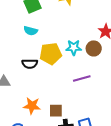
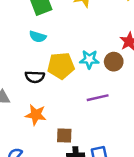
orange star: (32, 106) -> (36, 115), moved

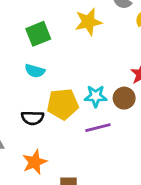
purple line: (98, 98) -> (98, 128), moved
orange star: (36, 115) -> (35, 162), turned -30

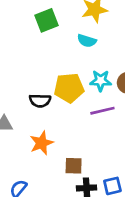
cyan semicircle: (35, 71) -> (87, 41), moved

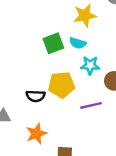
green square: (46, 20) -> (53, 43), moved
cyan star: (101, 81) -> (90, 65), moved

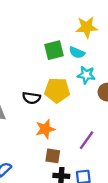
purple line: (91, 105) -> (87, 140), moved, turned -48
orange star: (36, 134) -> (45, 129), moved

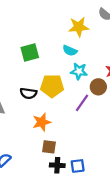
green square: (54, 50) -> (30, 53), moved
purple line: (87, 140) -> (82, 103), moved

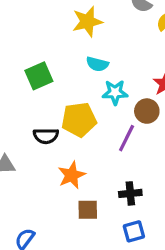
yellow star: (79, 27) -> (87, 22), moved
black cross: (57, 165) -> (130, 193), moved

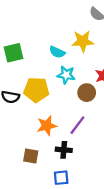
yellow star: (87, 22) -> (83, 41), moved
purple line: (127, 138) -> (77, 125), moved
orange star: (72, 175) -> (47, 126), moved

